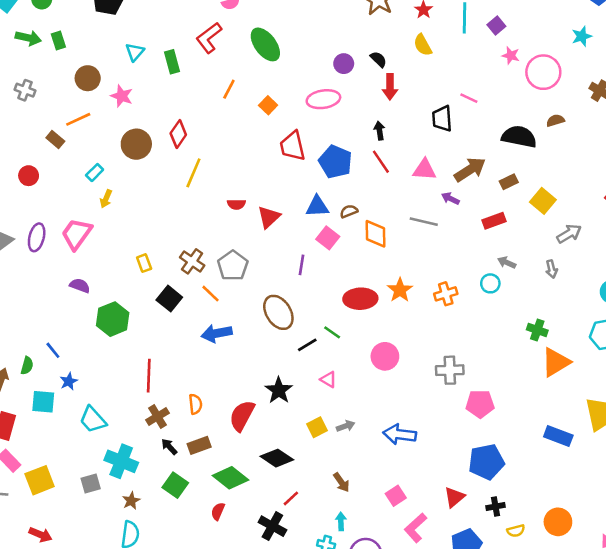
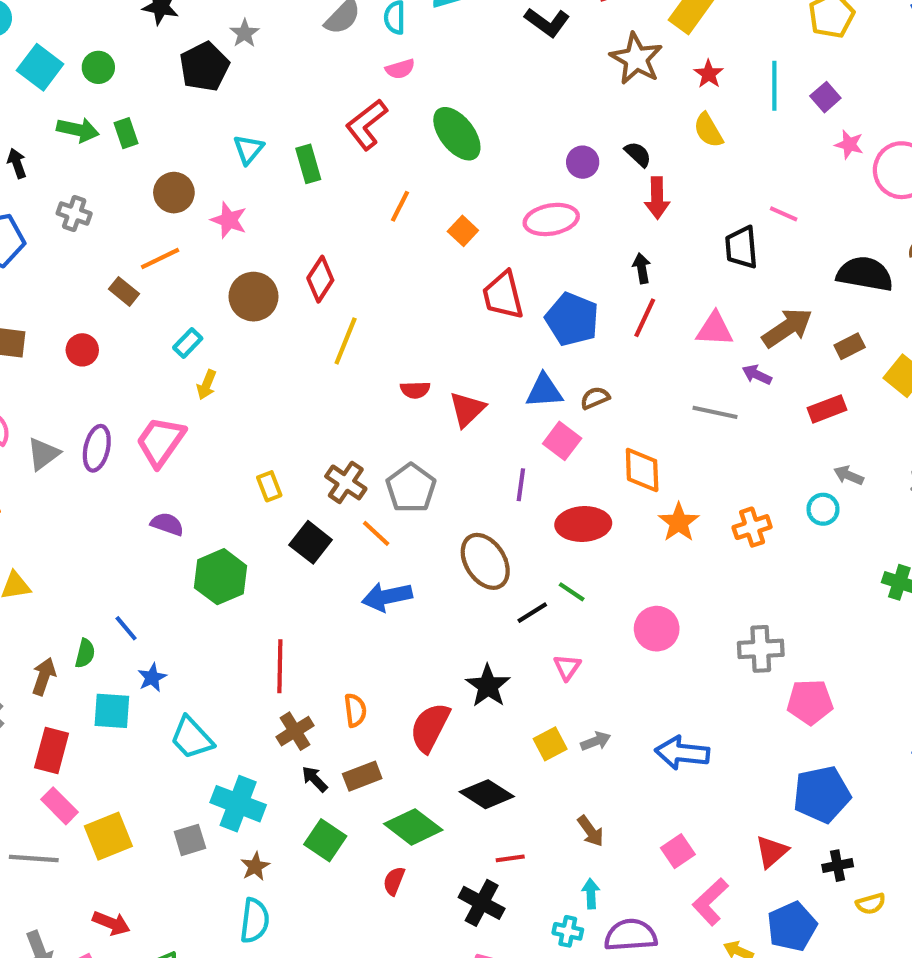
red line: (381, 162) -> (645, 318), turned 60
orange diamond: (375, 234) -> (642, 470), moved
red ellipse: (360, 299) -> (583, 524), moved
pink triangle: (328, 379) -> (567, 667), turned 36
red line: (291, 498) -> (510, 858), turned 36

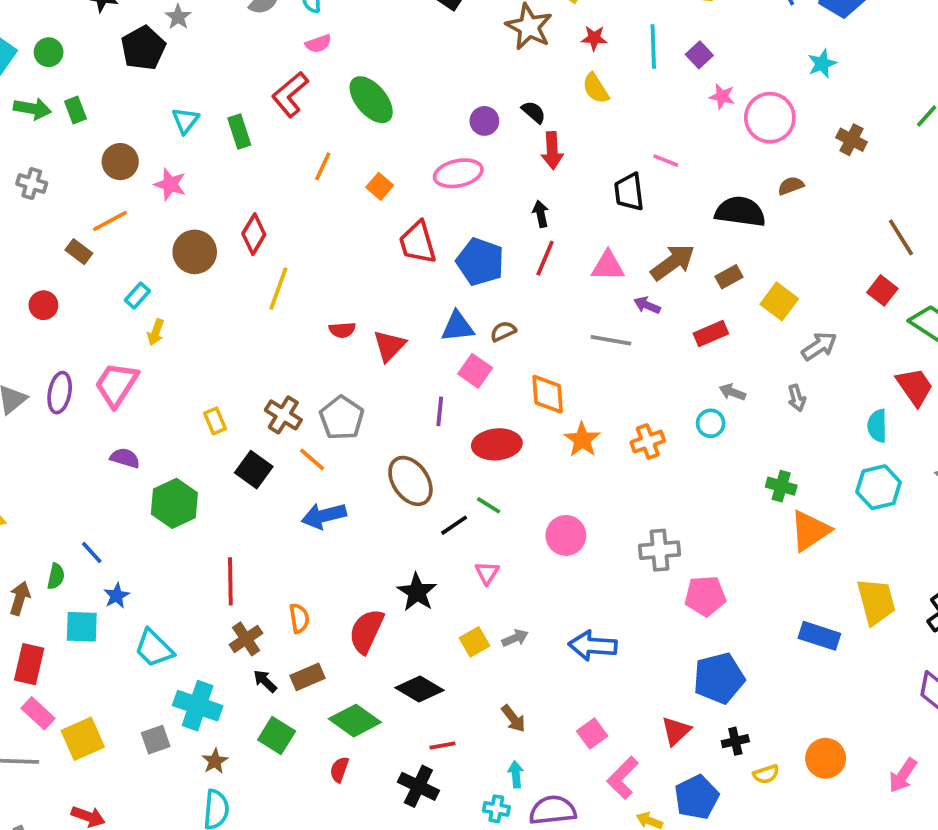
red star: (709, 74) -> (594, 38), turned -30

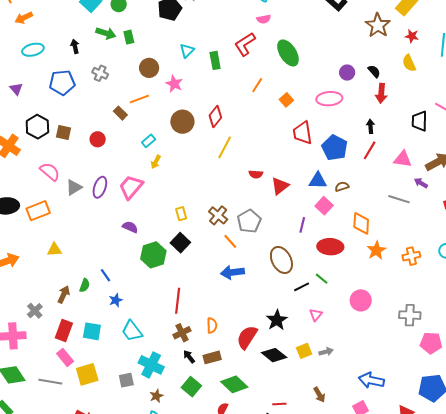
black square: (254, 470) -> (180, 243), moved
cyan square: (82, 627) -> (92, 331), moved
blue arrow: (593, 646) -> (371, 380), moved
black diamond: (420, 689) -> (274, 355), moved

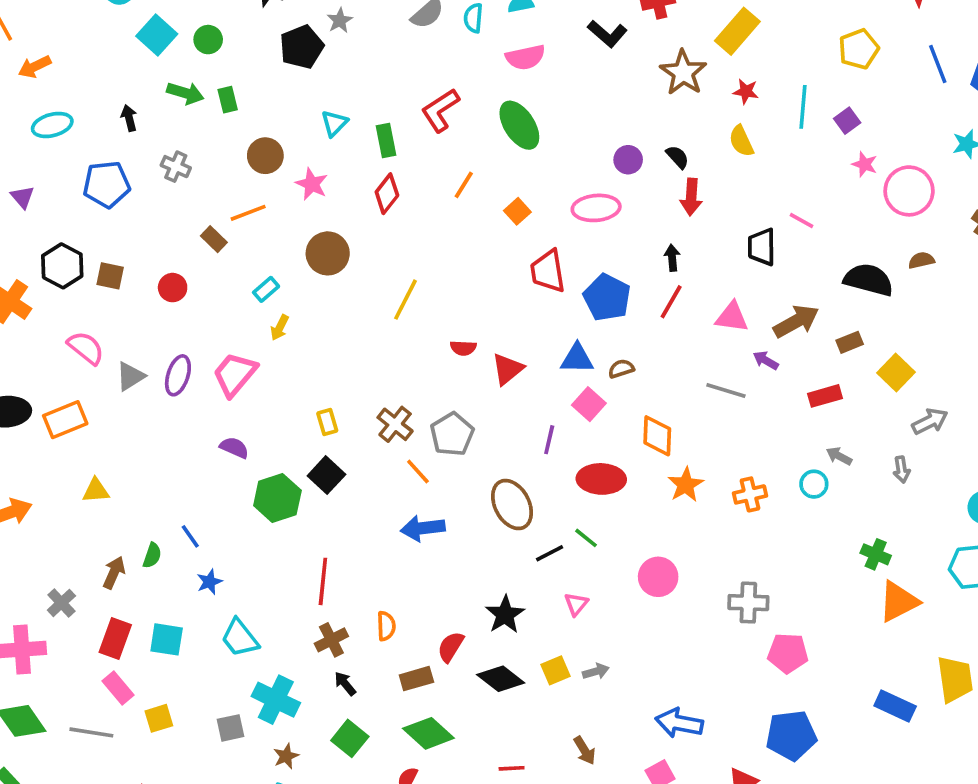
pink semicircle: (264, 19) -> (525, 57), moved, size x1.5
red diamond: (215, 116) -> (387, 194), moved
red semicircle: (247, 337) -> (451, 647), size x0.7
brown rectangle: (212, 357) -> (416, 679), moved
yellow square: (87, 374) -> (159, 718), size x0.7

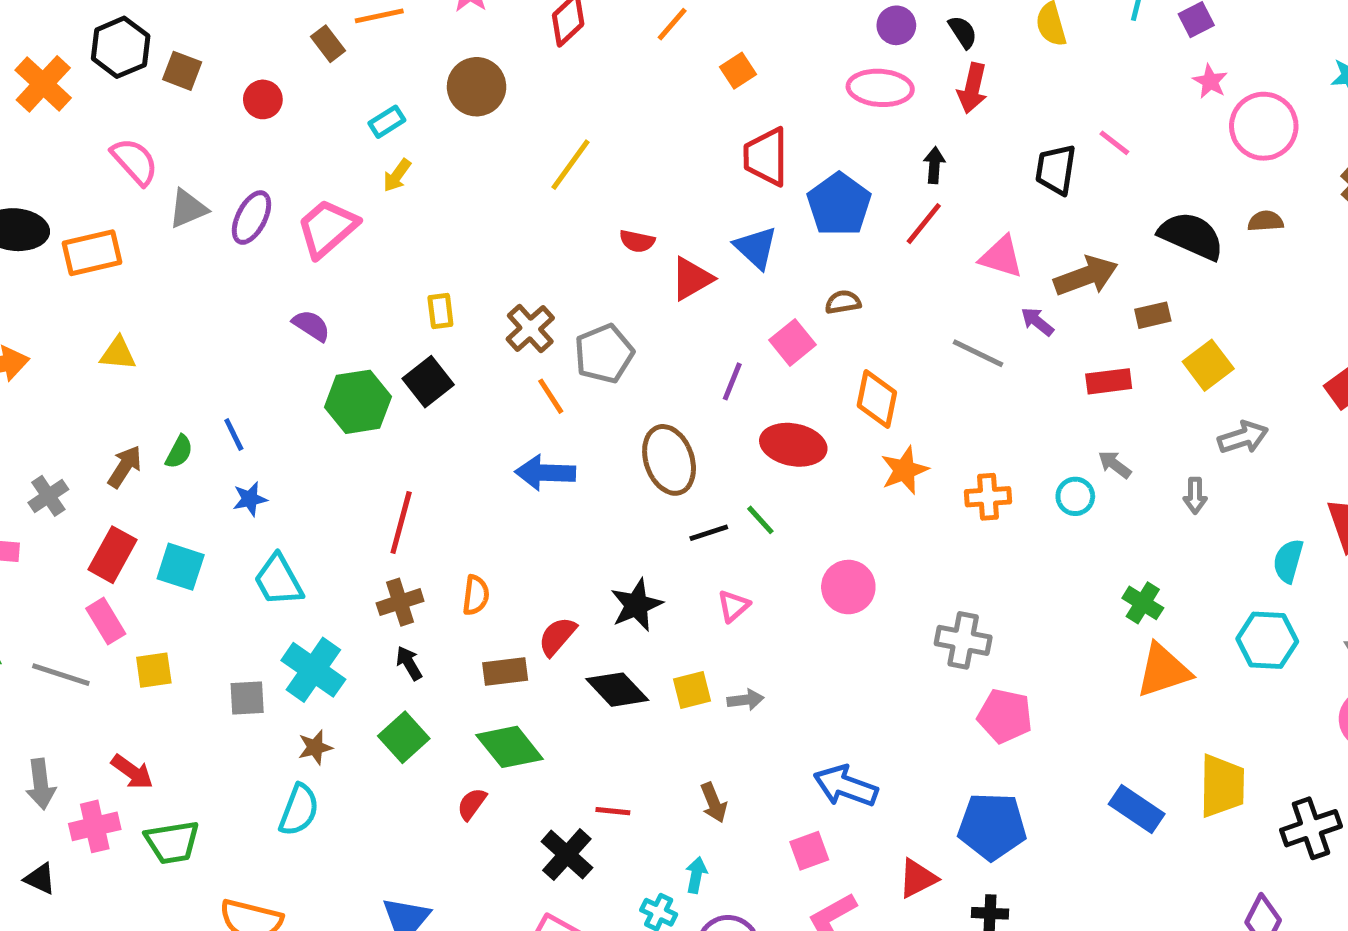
pink ellipse: (596, 208) -> (880, 88), moved
blue triangle: (577, 359) -> (756, 248), moved, turned 33

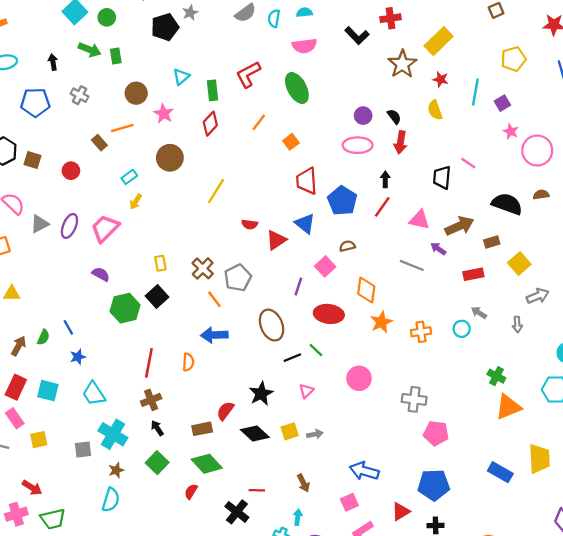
orange semicircle: (476, 595) -> (188, 362), moved

